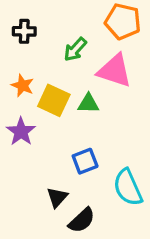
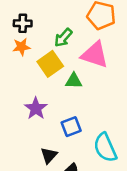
orange star: (23, 86) -> (21, 47), moved, turned -30
yellow square: (54, 100) -> (50, 64), moved, turned 30
purple star: (21, 132) -> (36, 108), moved

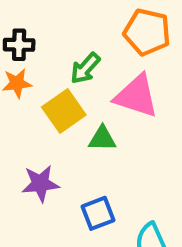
purple star: (36, 108) -> (40, 183), turned 30

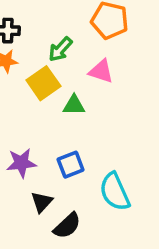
pink triangle: (136, 96) -> (101, 71), size x0.7
purple star: (40, 183) -> (21, 163), moved

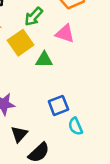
blue square: (71, 165) -> (58, 105), moved
cyan semicircle: (115, 192) -> (75, 126), size x0.6

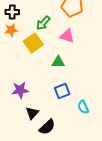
green triangle: (44, 60) -> (58, 62), moved
cyan semicircle: (75, 126) -> (83, 107), moved

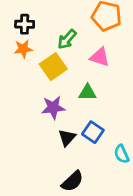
purple star: (20, 90) -> (53, 108), moved
blue square: (62, 91) -> (93, 132), turned -35
black triangle: (32, 113) -> (67, 138), moved

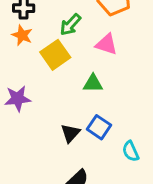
orange star: (23, 49) -> (22, 35), turned 30
purple star: (53, 108) -> (18, 99), moved

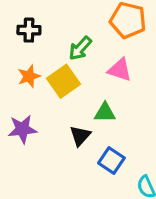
orange star: (22, 35) -> (29, 76), moved, turned 30
black triangle: (70, 133) -> (80, 136), moved

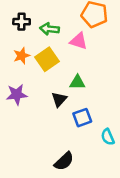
green arrow: (80, 48) -> (49, 29), moved, turned 54
pink triangle: (120, 70) -> (79, 41), moved
blue square: (111, 161) -> (82, 118), turned 36

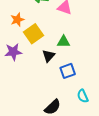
yellow square: (47, 59) -> (33, 34), moved
cyan semicircle: (108, 137) -> (83, 96), moved

